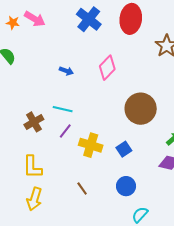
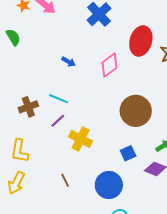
red ellipse: (131, 19) -> (141, 41), moved
blue square: (124, 149) -> (128, 153), moved
blue circle: (126, 186) -> (109, 185), size x1.4

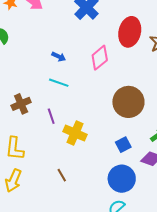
cyan line: (59, 99) -> (59, 83), moved
purple line: (58, 121) -> (51, 116), turned -63
blue circle: (109, 185) -> (122, 179), moved

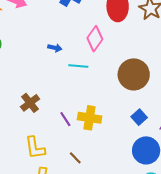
cyan line: (59, 83) -> (78, 66), moved
purple line: (51, 116) -> (65, 119), moved
brown line: (62, 175) -> (75, 158), moved

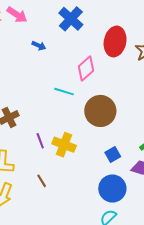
blue arrow: (55, 48) -> (39, 46), moved
brown circle: (134, 74) -> (100, 111), moved

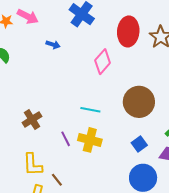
cyan line: (64, 92) -> (90, 110), moved
brown circle: (100, 111) -> (139, 102), moved
brown line: (42, 181) -> (57, 180), moved

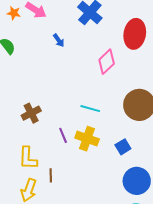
blue arrow: (53, 45) -> (59, 40), turned 32
blue square: (139, 144) -> (123, 147), moved
brown line: (57, 180) -> (51, 175), turned 32

